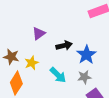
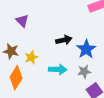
purple triangle: (39, 33) -> (22, 21), moved, turned -40
cyan arrow: (58, 75) -> (58, 69), turned -42

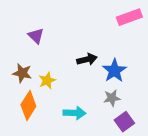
cyan arrow: (58, 69) -> (75, 113), moved

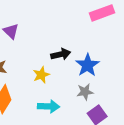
yellow star: (47, 81) -> (41, 75), moved

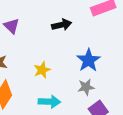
black arrow: (61, 54) -> (62, 25), moved

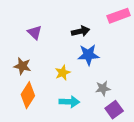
blue star: (88, 60) -> (88, 55), moved, turned 30

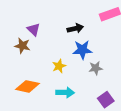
brown star: (22, 66) -> (22, 46), moved
gray star: (103, 88) -> (96, 68), moved
orange diamond: (28, 95) -> (27, 86), turned 70

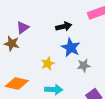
purple triangle: (34, 29) -> (23, 28), turned 40
blue star: (82, 50) -> (71, 48), turned 30

